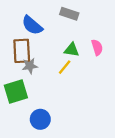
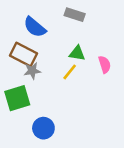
pink semicircle: (97, 47) -> (105, 64), moved
brown rectangle: (22, 51) -> (23, 55), turned -60

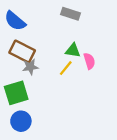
blue semicircle: (35, 27) -> (15, 21), moved
pink semicircle: (105, 64) -> (89, 61), moved
blue circle: (43, 128) -> (21, 121), moved

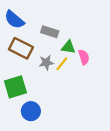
gray rectangle: (70, 14) -> (50, 32), moved
gray star: (30, 67) -> (46, 63), moved
blue circle: (21, 121) -> (31, 111), moved

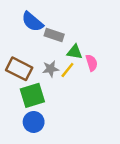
blue semicircle: (14, 20) -> (32, 22), moved
brown rectangle: (21, 48) -> (19, 69), moved
green square: (15, 87) -> (32, 95), moved

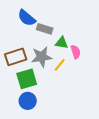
brown rectangle: (19, 69) -> (16, 57), turned -45
gray star: (51, 69) -> (42, 57), size x1.5
yellow line: (67, 70) -> (60, 65), moved

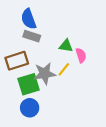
blue semicircle: (27, 18) -> (29, 19), turned 30
gray rectangle: (45, 29) -> (32, 36), moved
gray star: (42, 57) -> (45, 74), moved

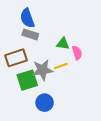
yellow line: (64, 69) -> (61, 66), turned 32
blue circle: (30, 108) -> (45, 103), moved

